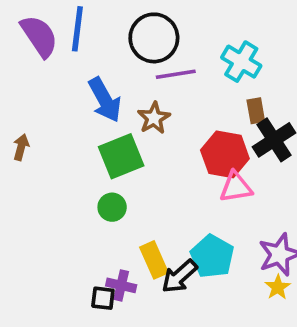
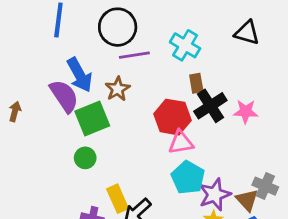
purple semicircle: (39, 36) -> (64, 96), moved
cyan pentagon: (212, 256) -> (188, 178), moved

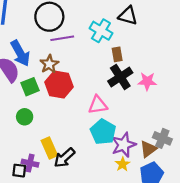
black triangle: (247, 33) -> (128, 16), moved
brown rectangle: (196, 83) -> (117, 54), moved
red hexagon: (172, 117) -> (59, 85), moved
green square: (92, 118) -> (30, 87), size x0.7
brown triangle: (247, 200) -> (148, 149), turned 36

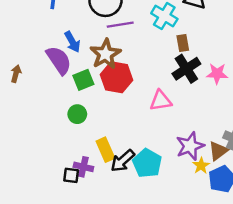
blue arrow: (20, 53) -> (72, 42), size x0.7
brown star: (49, 64) -> (105, 54), size x1.4
cyan pentagon: (103, 132) -> (147, 163), moved
yellow star: (122, 164) -> (201, 166), moved

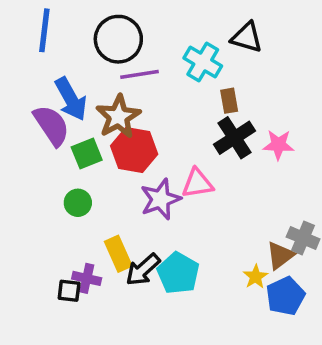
blue arrow: (72, 42) -> (71, 99), size x1.4
purple star: (190, 146) -> (161, 199), moved

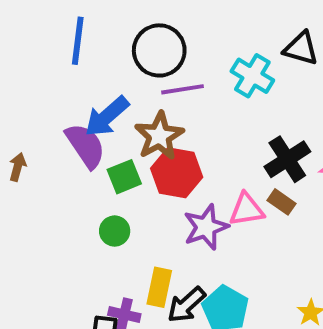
blue arrow: (71, 99) -> (107, 116), turned 78
brown rectangle: (229, 101) -> (282, 202), moved, turned -45
yellow rectangle: (118, 254) -> (159, 287), turned 36

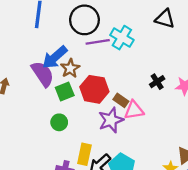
cyan cross: (252, 76) -> (122, 38), moved
brown star: (159, 136) -> (70, 68), moved, size x0.7
black cross: (287, 159) -> (157, 82), size x0.6
brown rectangle: (282, 202) -> (121, 100), moved

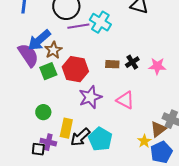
brown rectangle: (121, 100) -> (112, 64), moved, turned -32
pink triangle: (134, 110) -> (125, 100), moved, turned 36
green circle: (59, 122) -> (43, 112), moved

